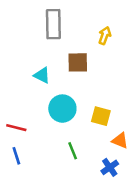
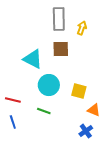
gray rectangle: (53, 24) -> (59, 19), moved
cyan triangle: (42, 75) -> (33, 59), size x1.5
green line: (73, 151) -> (44, 111), moved, turned -48

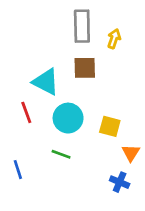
red line: (13, 100) -> (26, 112), moved, turned 56
orange triangle: (94, 110) -> (131, 153), turned 40
blue cross: (86, 131) -> (120, 182), turned -32

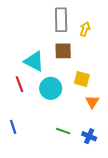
yellow square: (110, 126) -> (82, 79), moved
orange triangle: (131, 153) -> (92, 102), moved
green line: (61, 154) -> (63, 131), moved

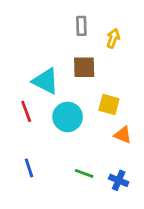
gray rectangle: (61, 20) -> (81, 26), size x0.6
orange triangle: (92, 102) -> (123, 135), turned -40
blue line: (13, 127) -> (29, 168), moved

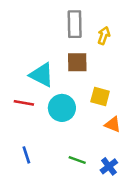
gray rectangle: (81, 26) -> (75, 24), size x1.5
red line: (26, 111) -> (24, 103), turned -60
blue cross: (119, 180) -> (109, 166), turned 30

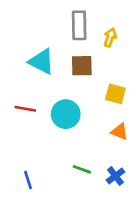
cyan triangle: (42, 75) -> (41, 62), moved
yellow square: (100, 96) -> (115, 94), moved
blue line: (26, 155) -> (28, 180), moved

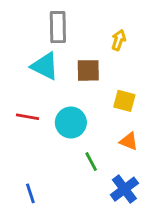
gray rectangle: (79, 25) -> (58, 27), moved
green line: (82, 169) -> (91, 162), moved, turned 42
blue cross: (115, 176) -> (124, 189), size x1.4

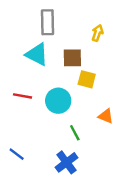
yellow square: (124, 101) -> (87, 79), moved
blue cross: (124, 189) -> (67, 162), moved
blue line: (30, 193) -> (17, 154), moved, turned -35

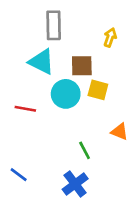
cyan circle: (58, 101) -> (66, 94), moved

